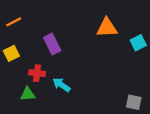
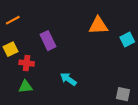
red cross: (37, 73) -> (27, 63), moved
cyan arrow: (61, 85) -> (68, 79), moved

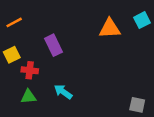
cyan square: (127, 39) -> (142, 20), moved
cyan arrow: (68, 79) -> (63, 92), moved

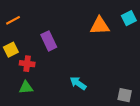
cyan arrow: (63, 92) -> (78, 83), moved

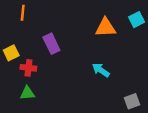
orange line: (13, 20) -> (23, 13), moved, turned -56
cyan arrow: (78, 83) -> (101, 70), moved
gray square: (125, 95) -> (132, 101), turned -32

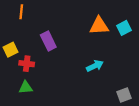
cyan square: (137, 20) -> (124, 28), moved
cyan arrow: (101, 70) -> (95, 66), turned 119

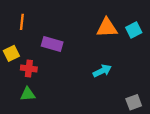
orange line: (21, 12) -> (22, 22), moved
purple rectangle: (48, 41) -> (52, 44), turned -48

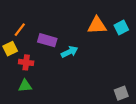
orange line: (22, 22) -> (20, 30), moved, turned 32
cyan arrow: (102, 71) -> (69, 52), moved

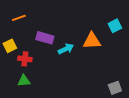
orange triangle: (97, 25) -> (92, 41), moved
orange line: (20, 30) -> (19, 18), moved, turned 32

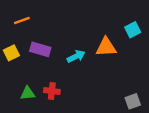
purple rectangle: (45, 38) -> (40, 49), moved
red cross: (25, 59) -> (52, 91), moved

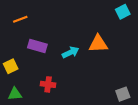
cyan square: (133, 30) -> (123, 12), moved
yellow square: (11, 53) -> (11, 66), moved
green triangle: (28, 93) -> (15, 94), moved

